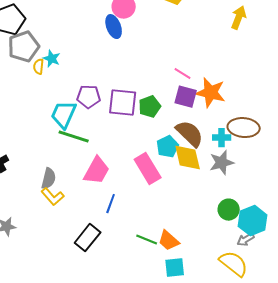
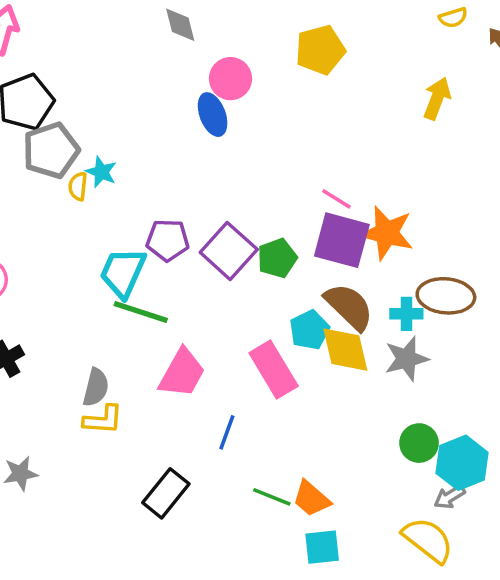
purple square: (186, 97) -> (342, 240), size x1.4
purple square: (123, 103) -> (229, 251), turned 36
yellow L-shape: (53, 197) -> (103, 420), turned -45
blue line: (111, 204) -> (227, 432), moved

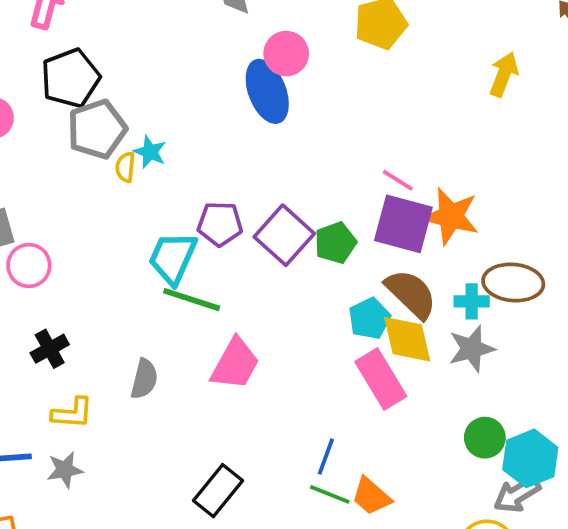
blue ellipse: (213, 115) -> (267, 91), size x1.4
pink rectangle: (274, 369) -> (381, 379), moved
yellow L-shape: (103, 420) -> (72, 413), moved
blue line: (227, 432) -> (326, 457), moved
gray arrow: (450, 497) -> (517, 494), size x1.4

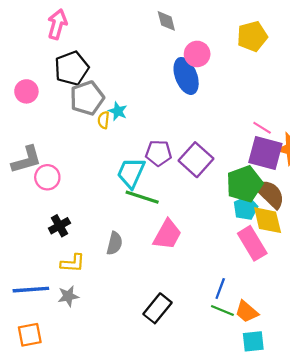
green pentagon: (335, 243) -> (244, 184), moved, size x1.5

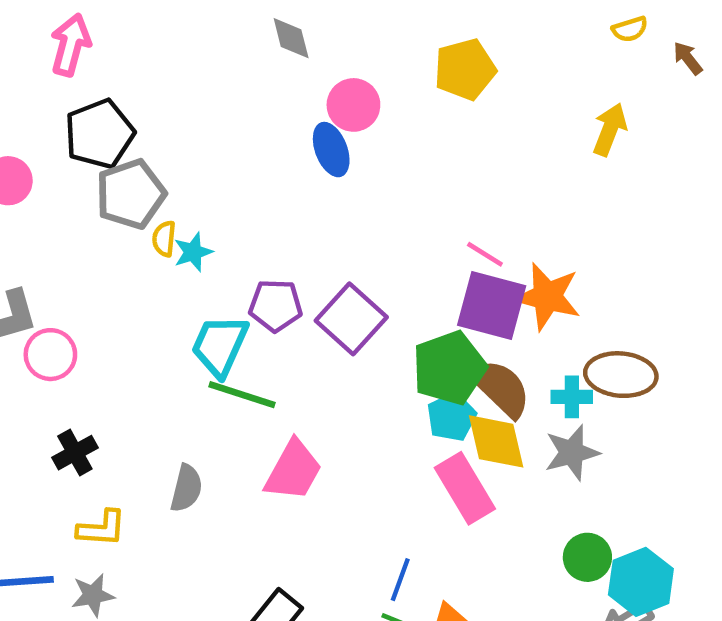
blue ellipse: (186, 76) -> (331, 150), size x0.7
cyan star: (118, 111) -> (193, 252), moved, turned 30

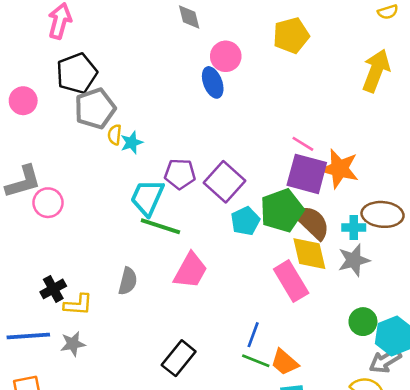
yellow arrow: (610, 129) -> (376, 71), size x1.4
cyan pentagon: (452, 417) -> (245, 221), moved
black cross: (75, 453) -> (53, 289), moved

